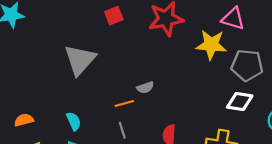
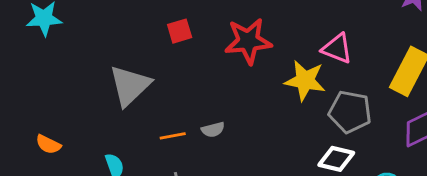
orange line: (124, 104) -> (173, 136), moved
orange semicircle: (24, 120) -> (48, 144), moved, turned -144

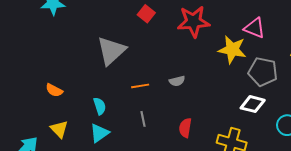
red square: (180, 31) -> (146, 14), turned -36
gray semicircle: (213, 130) -> (177, 81), moved

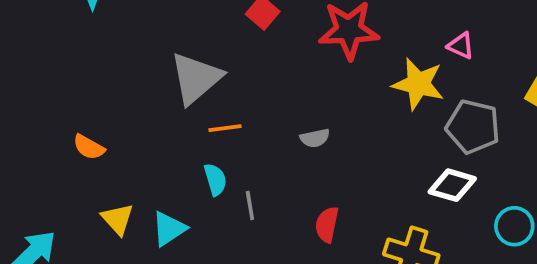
pink triangle: (255, 28) -> (461, 46), size x0.7
orange line: (140, 86) -> (225, 128), moved
cyan semicircle: (100, 106) -> (215, 179), moved
yellow triangle: (59, 129) -> (118, 219), moved

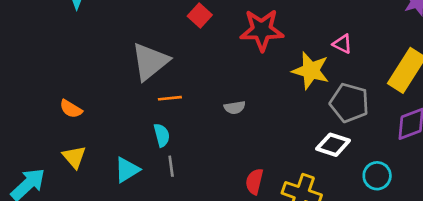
gray line: (250, 206) -> (171, 166), moved
yellow triangle: (118, 219) -> (74, 157), moved
red semicircle: (327, 225) -> (254, 181), moved

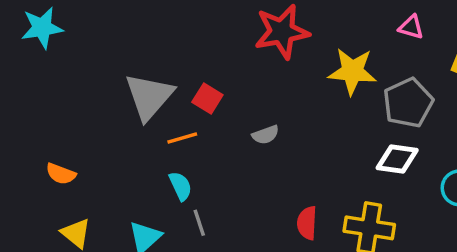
red square: (200, 16) -> (207, 98), moved
pink triangle: (342, 44) -> (411, 27), moved
gray pentagon: (349, 103) -> (408, 103), turned -30

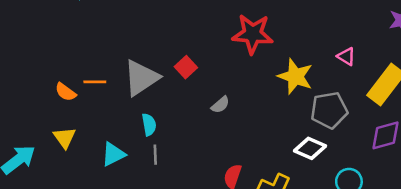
gray triangle: (149, 96) -> (141, 78), moved
gray semicircle: (266, 135) -> (220, 105), turned -36
orange line: (182, 138) -> (95, 82), moved

